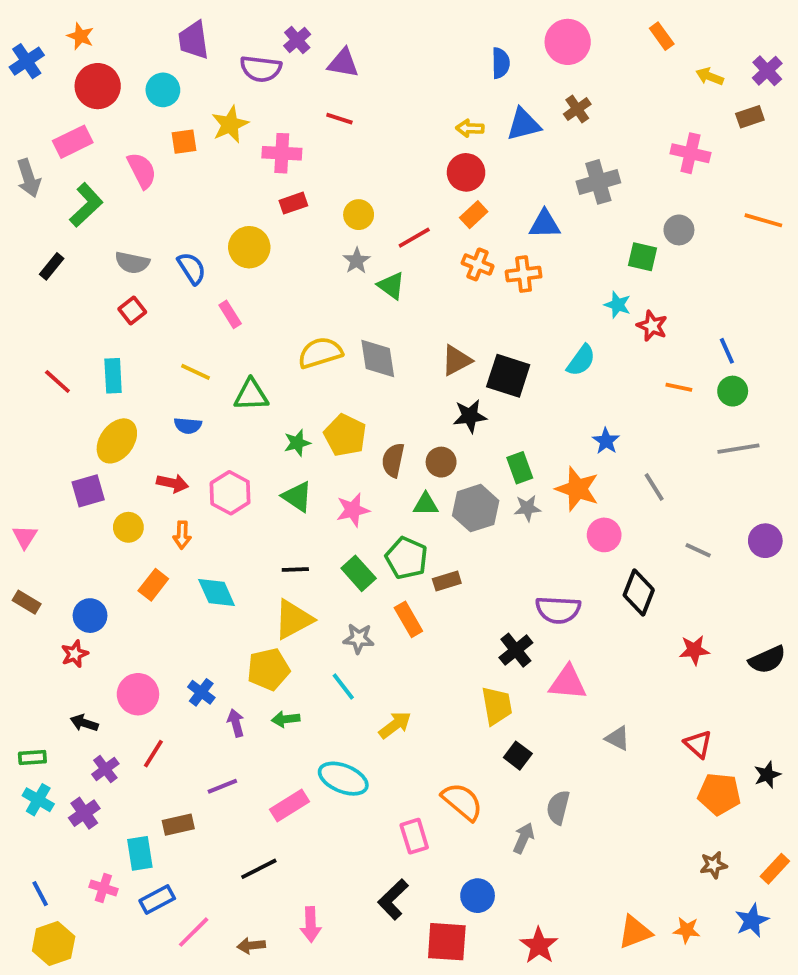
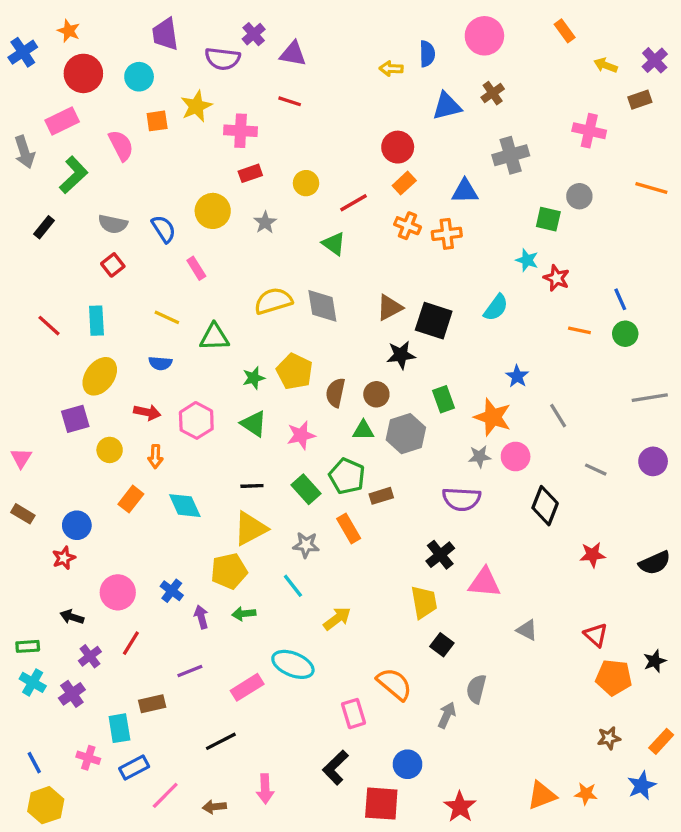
yellow arrow: (470, 128) -> (391, 69), moved
gray star: (357, 261) -> (265, 222), moved
gray line: (738, 449) -> (650, 398), moved
gray star: (527, 508) -> (480, 456), moved
purple semicircle: (558, 610) -> (462, 499), moved

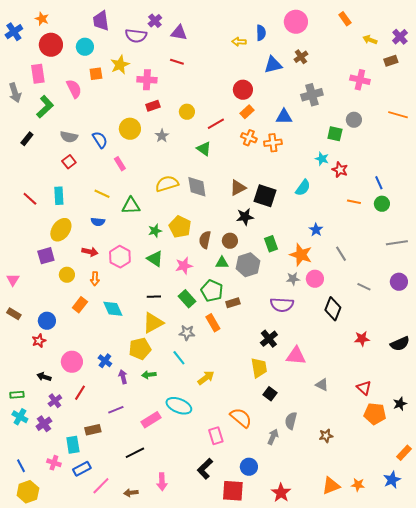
pink rectangle: (62, 121) -> (38, 74), turned -72
brown star: (609, 738) -> (326, 436), moved

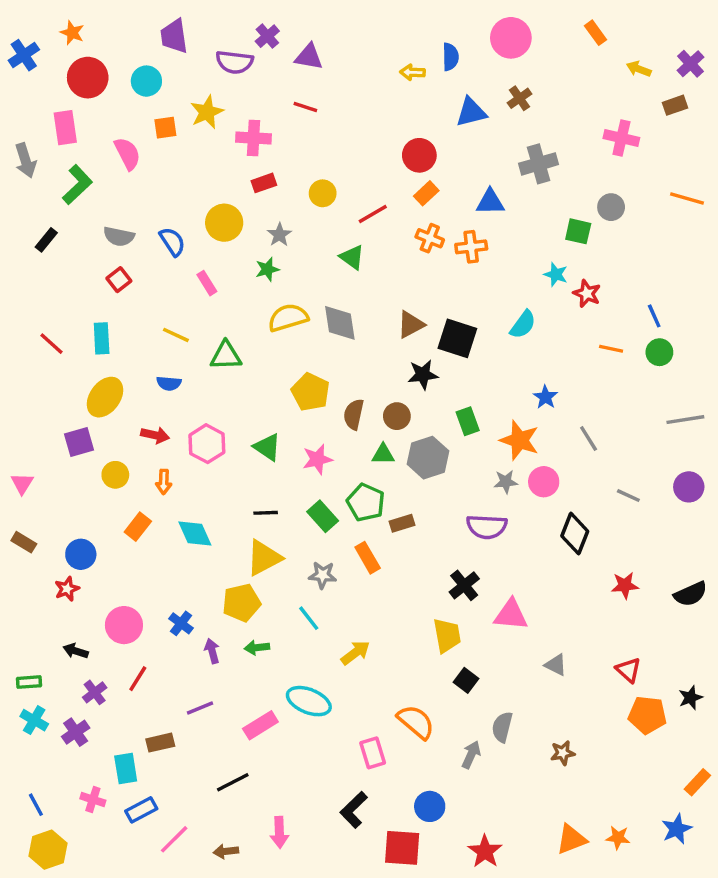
green star: (155, 231) -> (267, 269), moved

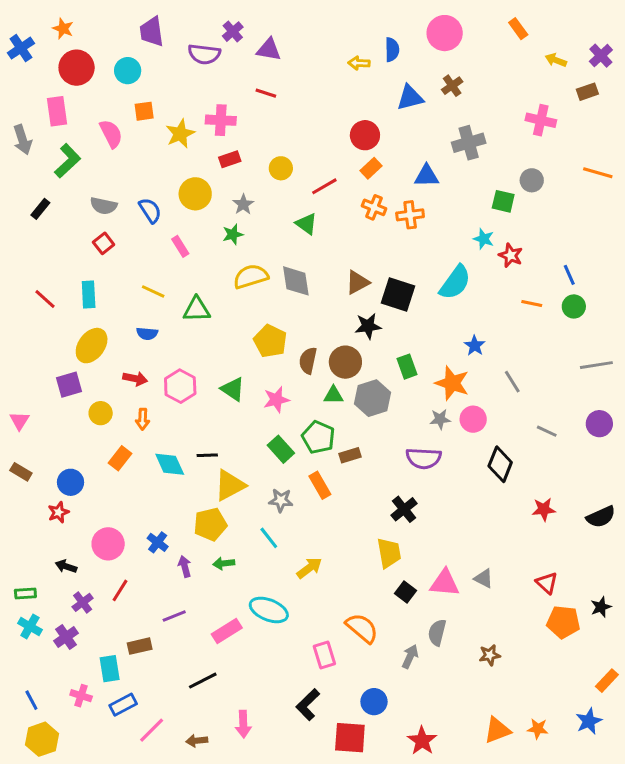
yellow star: (207, 112) -> (180, 134), moved
cyan semicircle: (523, 325) -> (455, 282), size x1.4
brown circle: (397, 416) -> (345, 362), size x1.4
black line: (266, 513) -> (207, 455), moved
pink triangle: (511, 615) -> (445, 583), moved

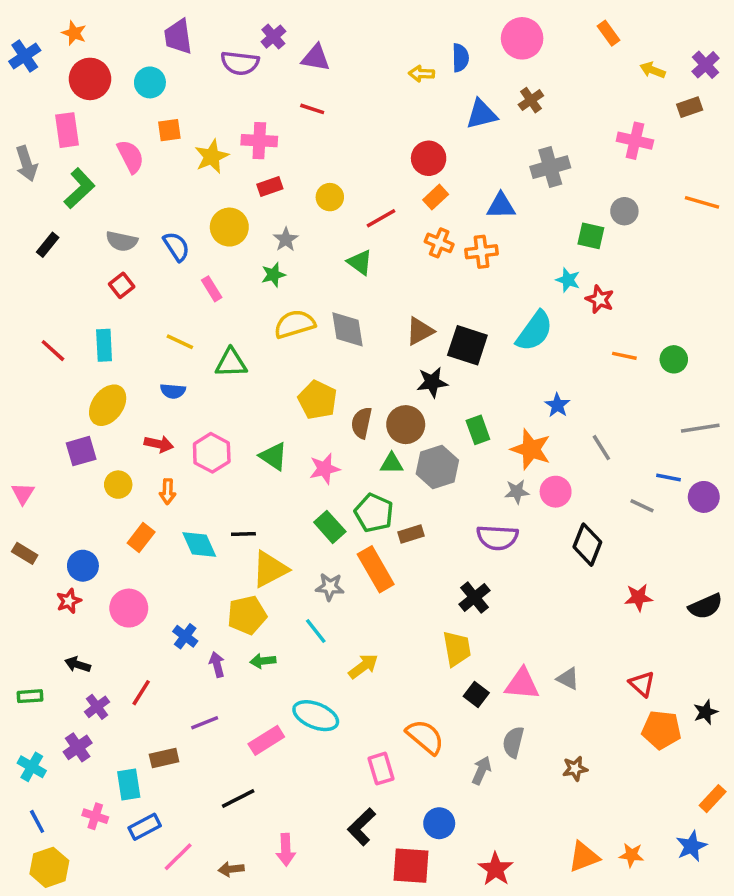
blue line: (569, 275) -> (668, 478), moved, turned -55
orange rectangle: (320, 485) -> (376, 569), size x1.4
pink circle: (108, 544) -> (129, 608), moved
cyan cross: (30, 627) -> (32, 767), moved

